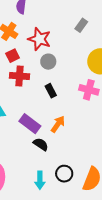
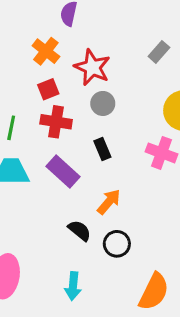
purple rectangle: (30, 124) -> (63, 172), moved
black circle: (64, 174) -> (117, 244), moved

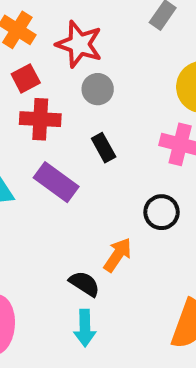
orange arrow: (109, 202) -> (118, 255), moved
black semicircle: (80, 231) -> (84, 284), moved
black circle: (117, 244) -> (162, 212), moved

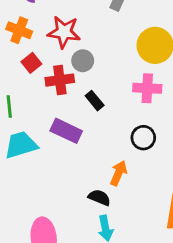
red cross: (40, 119) -> (60, 80), moved

